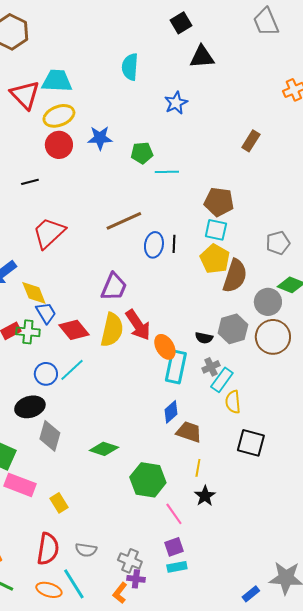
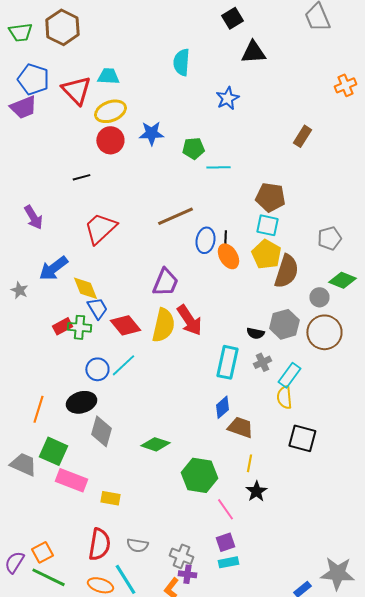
cyan trapezoid: (57, 81) -> (108, 76), size x0.7
gray circle: (268, 302) -> (319, 297), size x0.7
orange ellipse: (165, 347) -> (228, 256), moved
cyan rectangle: (222, 380) -> (289, 375), moved
yellow rectangle: (59, 503) -> (110, 498), turned -48

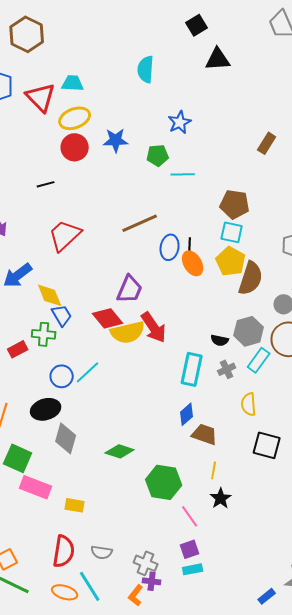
blue star: (227, 98) -> (180, 122), moved
red diamond: (125, 325) -> (108, 318), moved
yellow semicircle: (163, 325) -> (128, 332), turned 64
red rectangle: (62, 326) -> (18, 349), moved
cyan rectangle: (289, 375) -> (259, 360), moved

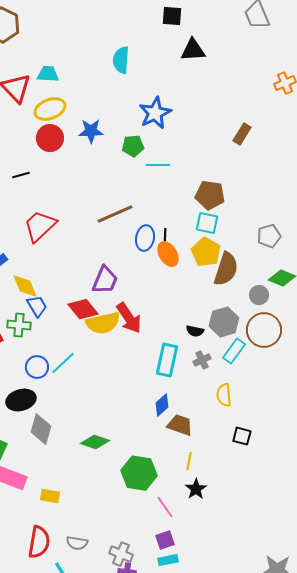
black square: (197, 25) -> (172, 16), turned 35
blue star: (180, 122) -> (155, 113), size x1.4
black square: (267, 445) -> (242, 436), size x0.7

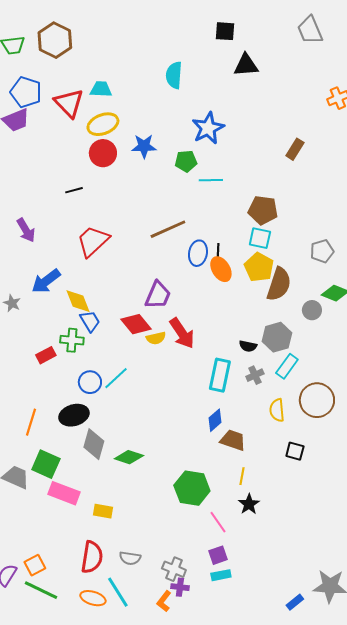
yellow semicircle: (103, 323) -> (156, 338), size x0.6
brown circle: (264, 330) -> (317, 400), moved
green diamond: (95, 442) -> (129, 457), moved

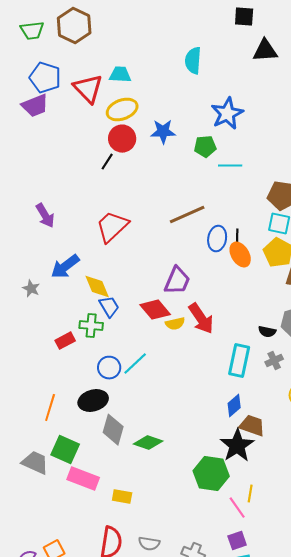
black line: (74, 190) -> (107, 162), moved, turned -42
yellow line: (242, 476) -> (250, 494), moved
black star: (249, 504) -> (237, 446), moved, size x1.6

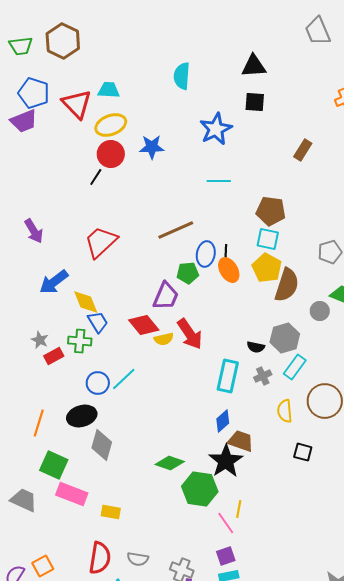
black square: (244, 17) -> (255, 102), moved
green pentagon: (205, 147) -> (188, 273), moved
gray star: (31, 289) -> (40, 340), moved
green diamond: (148, 443) -> (170, 463), moved
gray trapezoid: (35, 463) -> (24, 500), moved

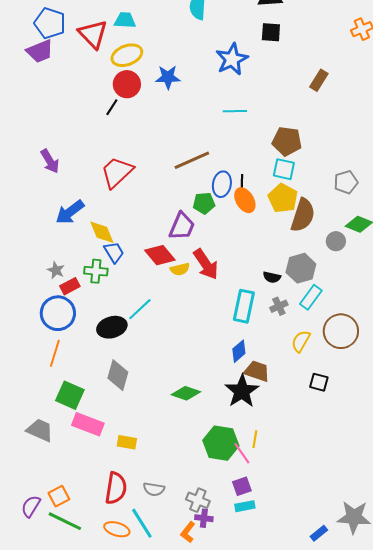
blue circle: (98, 383) -> (58, 313), moved, size x1.5
yellow semicircle: (285, 411) -> (301, 341), turned 35
black ellipse: (82, 416) -> (112, 327), moved
green hexagon: (200, 489) -> (221, 443), moved

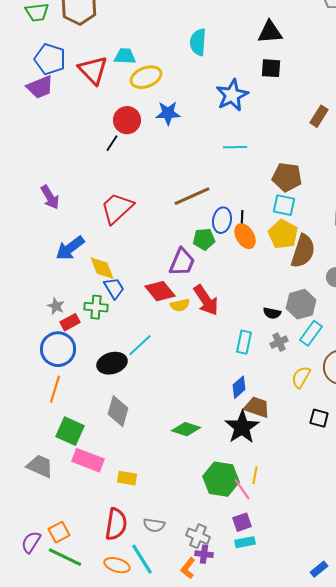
yellow ellipse: (127, 55) -> (146, 77), moved
cyan rectangle: (244, 306) -> (244, 342), size x0.7

